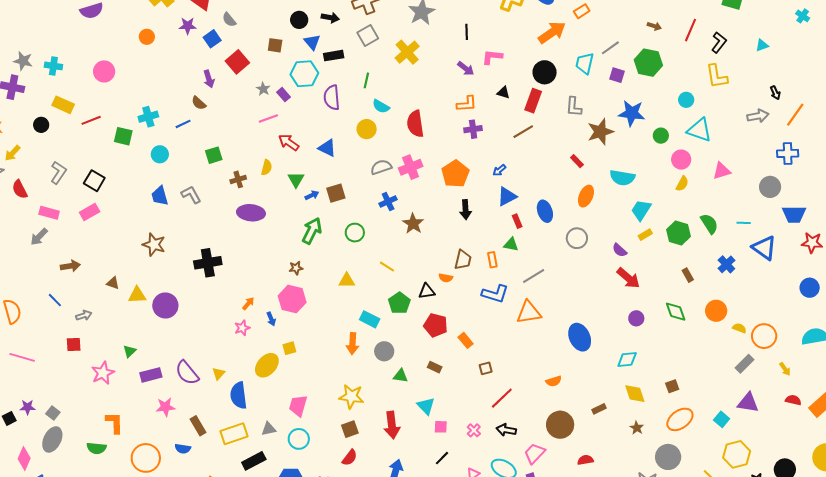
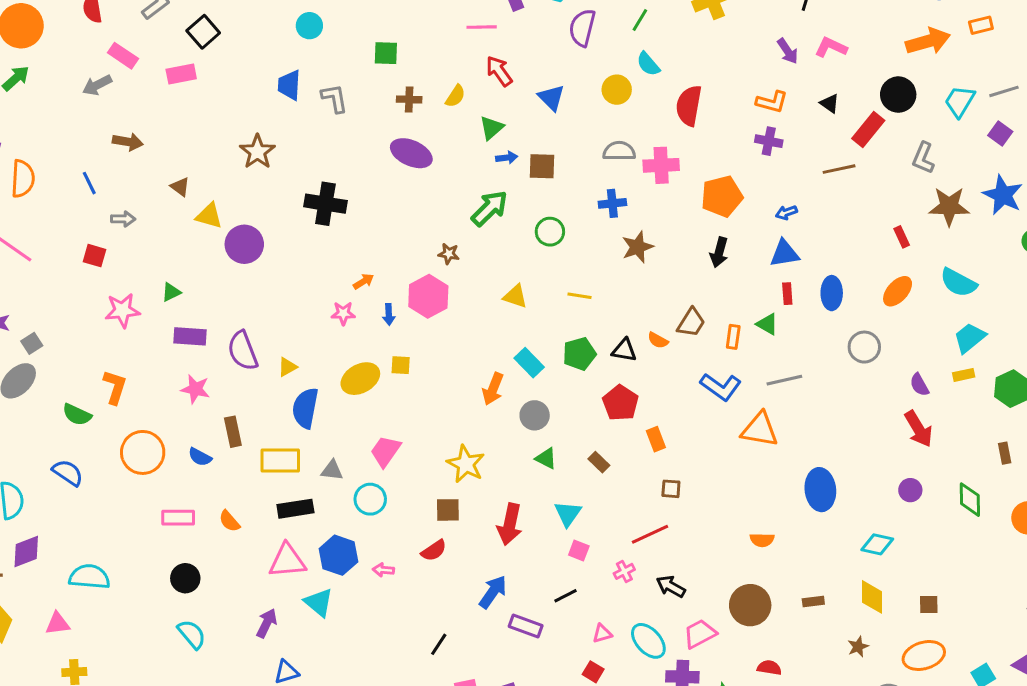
yellow line: (387, 267) -> (579, 296), turned -42
red line: (502, 398) -> (650, 534), moved

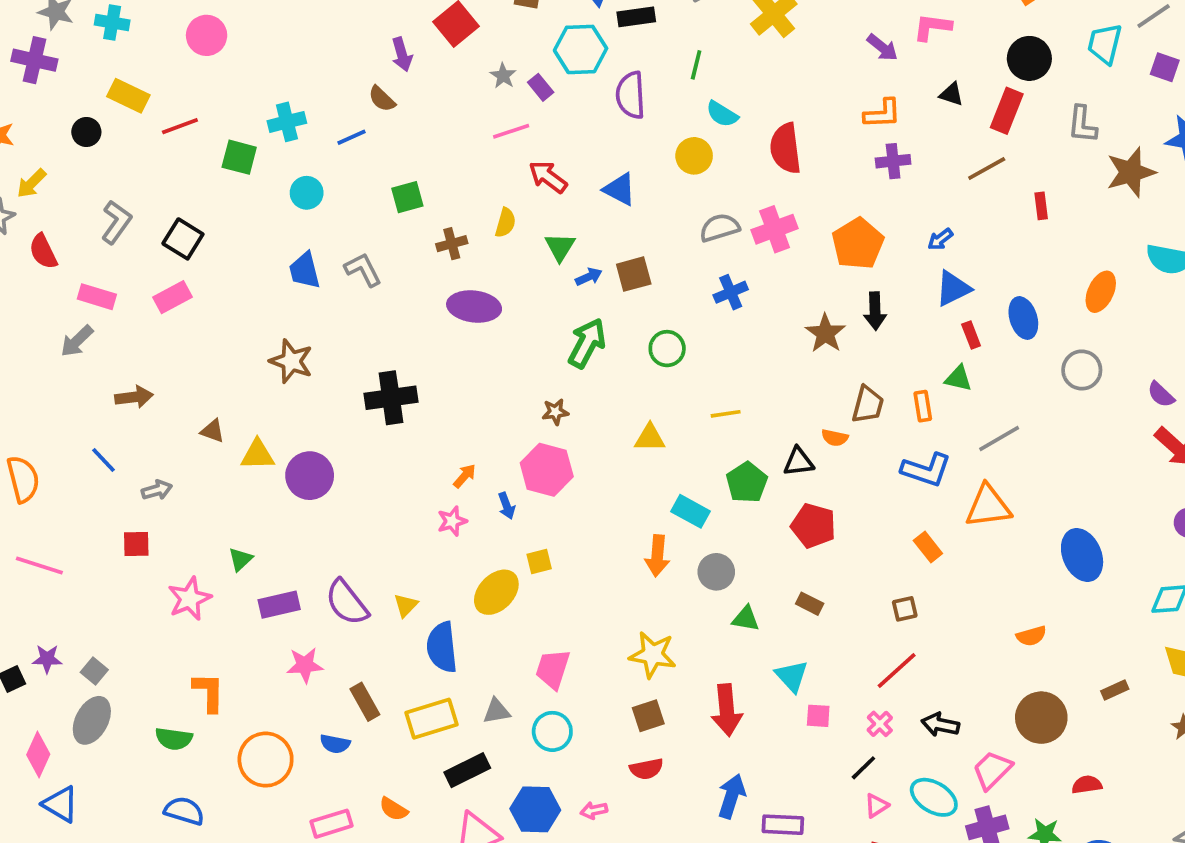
red rectangle: (902, 237) -> (1041, 206), moved, turned 35
brown star: (638, 247) -> (825, 333), moved
orange rectangle: (656, 439) -> (928, 547), moved
red semicircle: (434, 550) -> (646, 769), turned 40
black line: (566, 596) -> (863, 768), moved

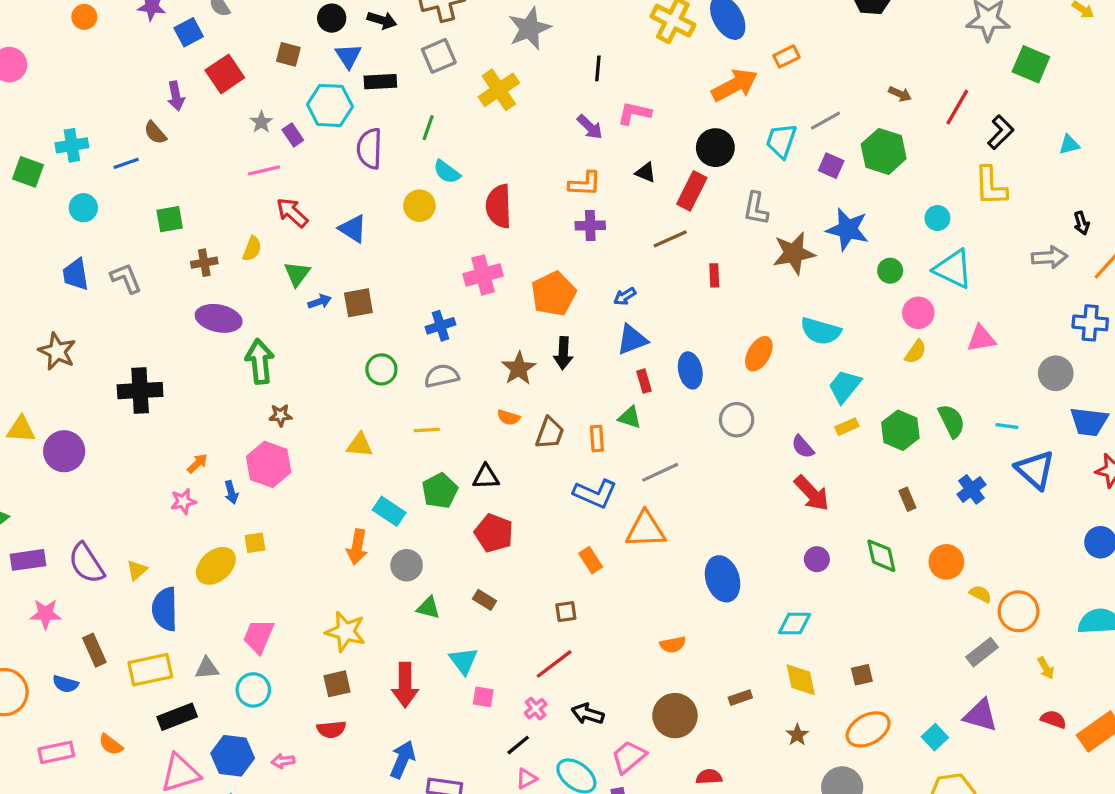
gray semicircle: (720, 228) -> (442, 376), moved
green arrow: (587, 343) -> (260, 361), moved, turned -39
orange semicircle: (835, 438) -> (509, 417), moved

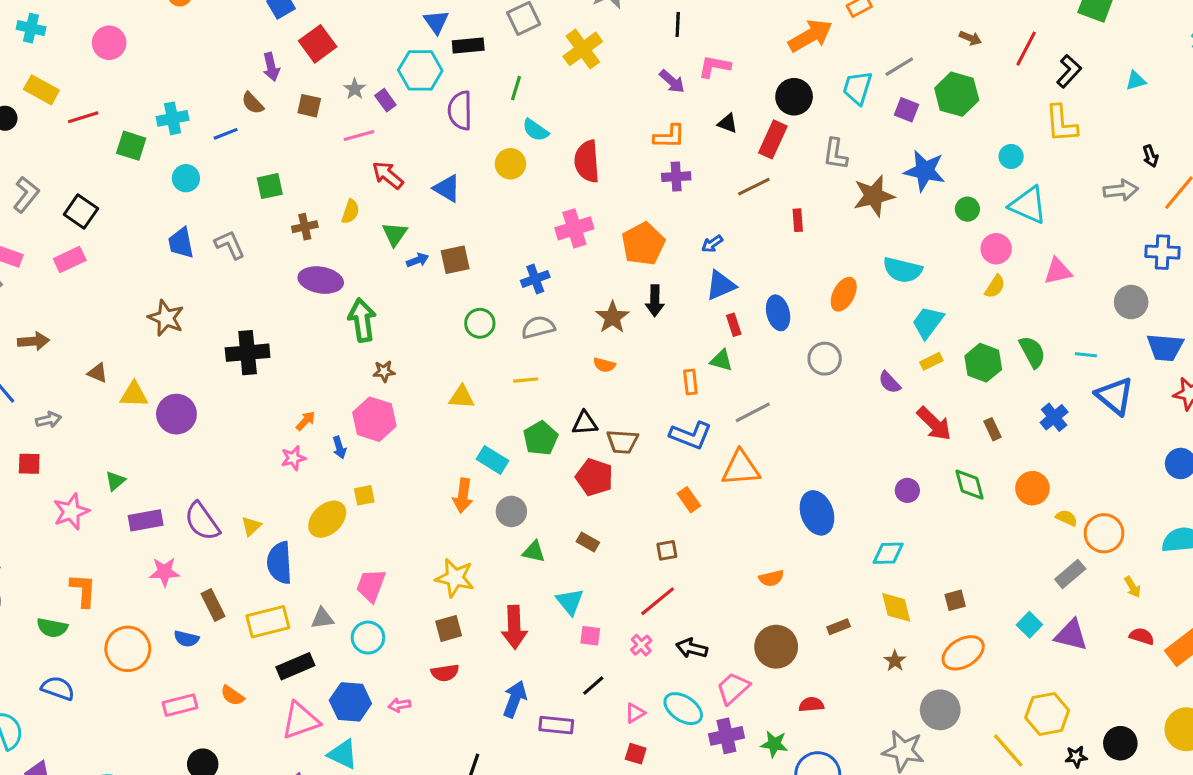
brown square: (288, 54) -> (309, 106), moved
brown trapezoid: (550, 433) -> (622, 442), moved, turned 76
red arrow: (812, 493) -> (934, 424), moved
cyan square: (935, 737) -> (1029, 625), moved
black line: (518, 745) -> (593, 686), moved

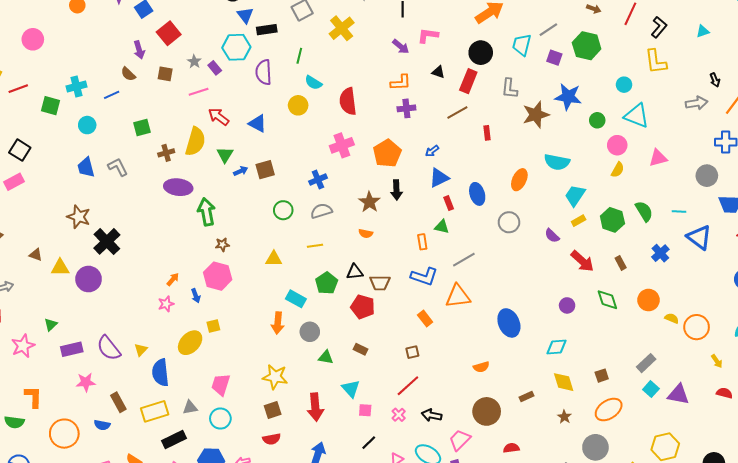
yellow semicircle: (350, 212) -> (195, 142), size x1.8
black cross: (248, 353) -> (107, 241), moved, turned -36
gray rectangle: (1070, 574) -> (646, 363), moved

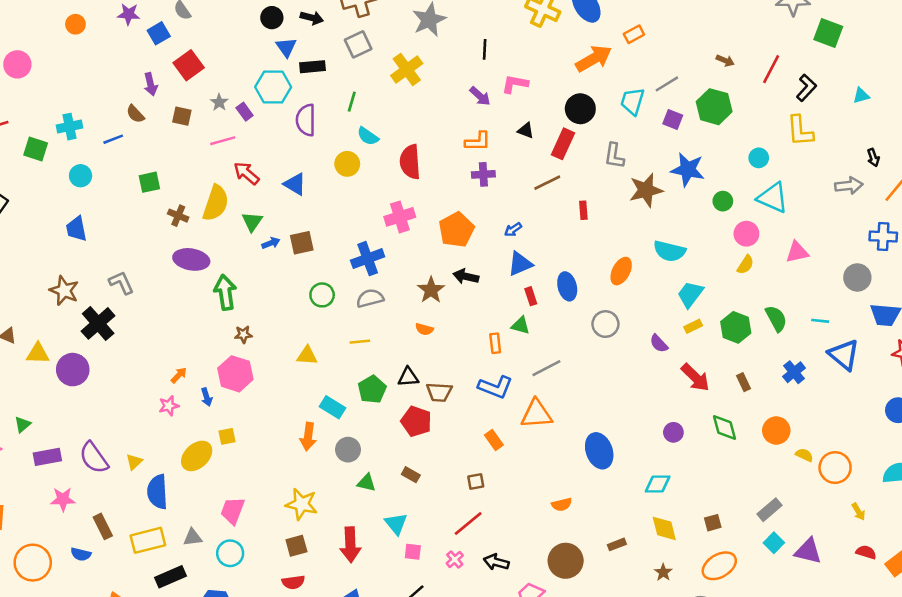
brown cross: (166, 153) -> (178, 216), turned 35
gray L-shape: (118, 167) -> (121, 283), moved
blue cross: (318, 180) -> (368, 259), size x1.4
black arrow: (396, 190) -> (466, 276), turned 102

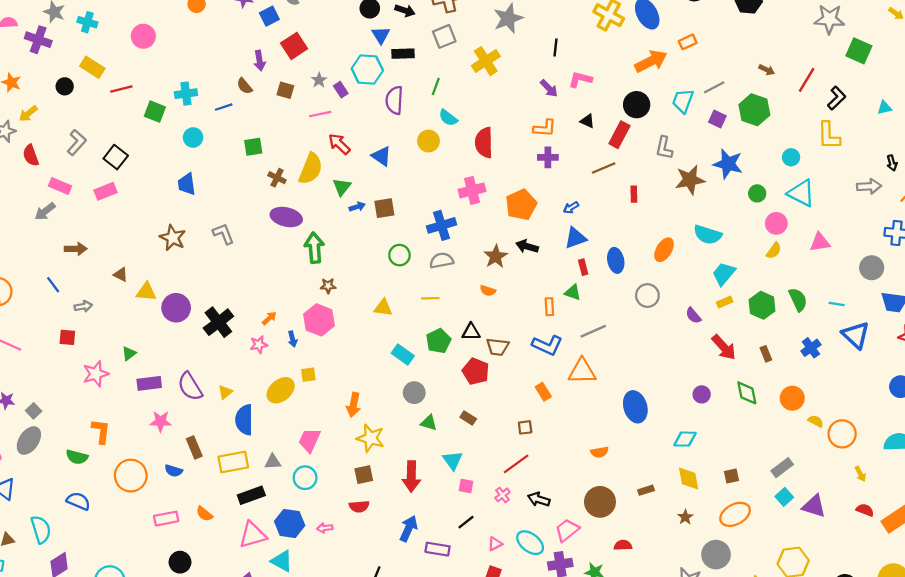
black cross: (98, 323) -> (218, 322), moved
orange arrow: (308, 437) -> (354, 405), moved

